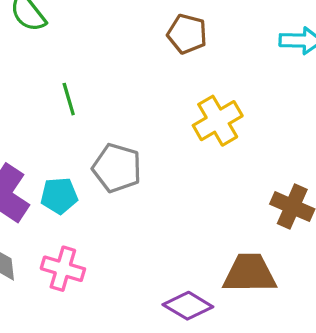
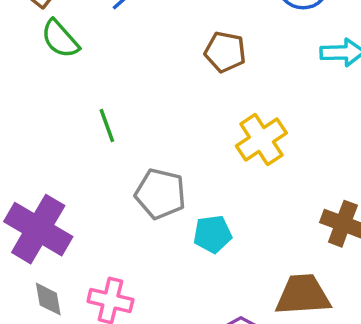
cyan pentagon: (59, 196) -> (212, 234), moved

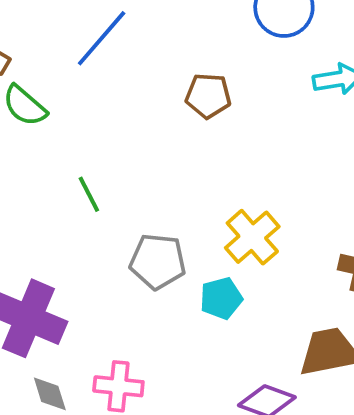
yellow cross: (261, 139) -> (252, 237), moved

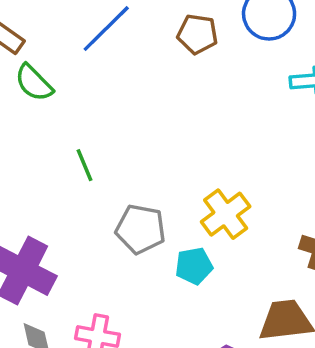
brown pentagon: (208, 96) -> (197, 34), moved

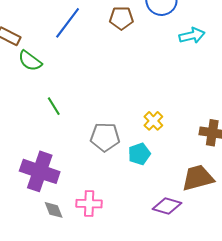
green line: (84, 165) -> (54, 106), moved
yellow cross: (226, 214) -> (153, 121), size x0.7

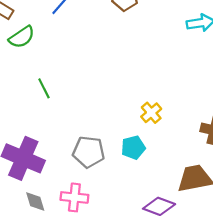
green semicircle: (30, 61) -> (22, 37), turned -75
gray pentagon: (105, 137) -> (89, 152), moved

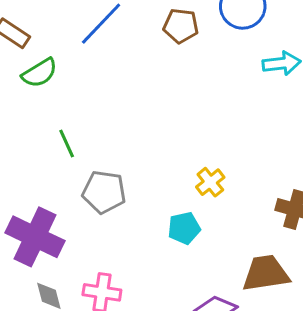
gray pentagon: (89, 152) -> (104, 192), moved

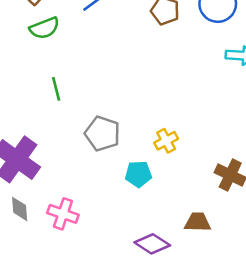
gray pentagon: (104, 192) -> (102, 134), moved
brown trapezoid: (266, 273) -> (198, 222), size x0.7

